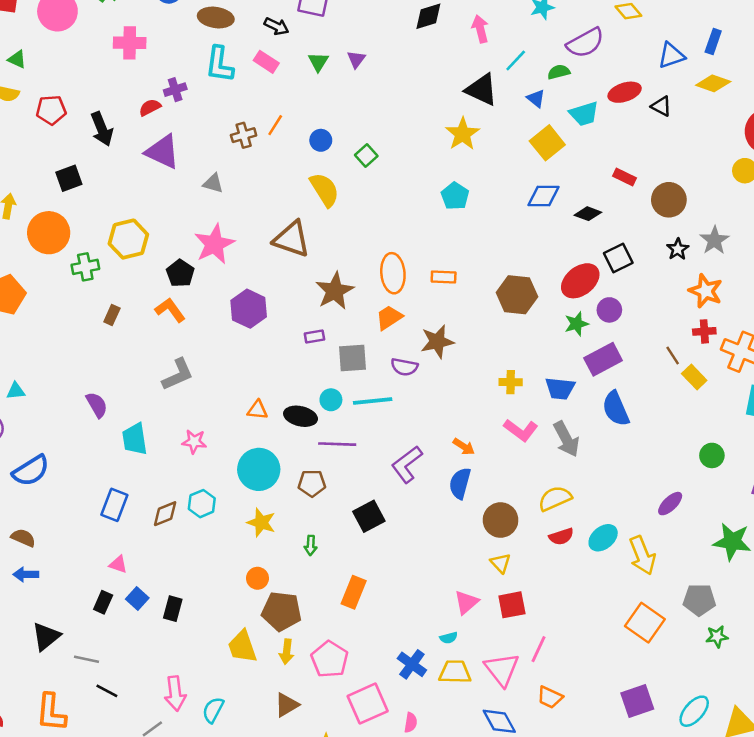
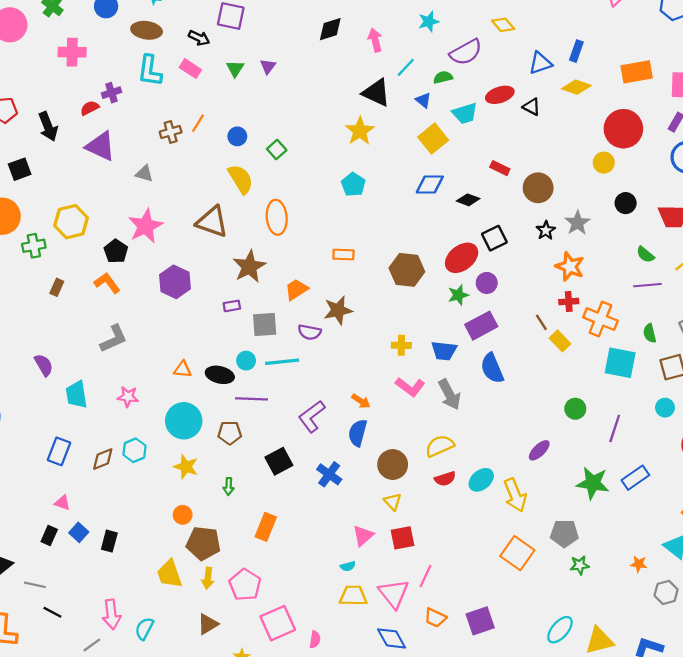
orange ellipse: (393, 273) -> (277, 217), moved
blue cross: (412, 664) -> (329, 474), moved
purple square: (637, 701) -> (480, 621), moved

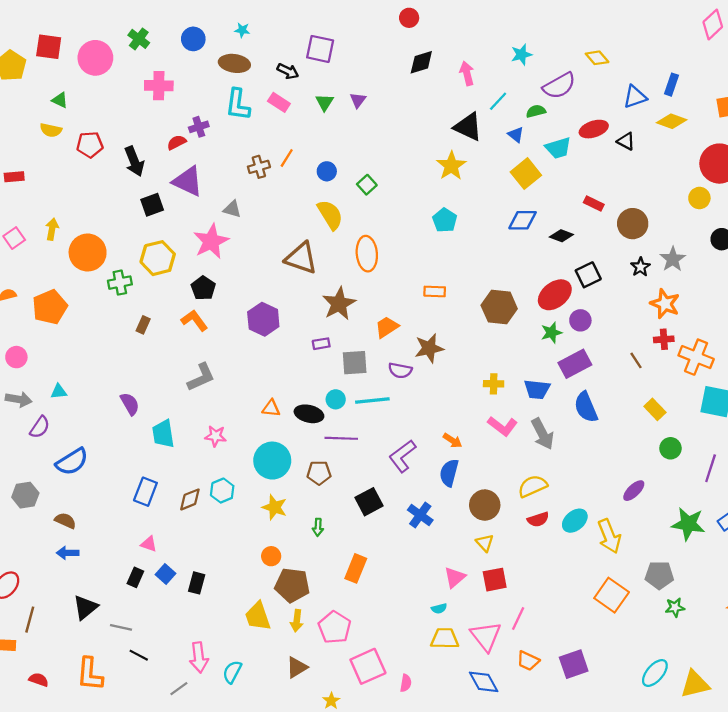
black square: (20, 169) -> (152, 205), moved
pink star: (145, 226) -> (211, 241), moved
yellow rectangle: (560, 341) -> (655, 409), moved

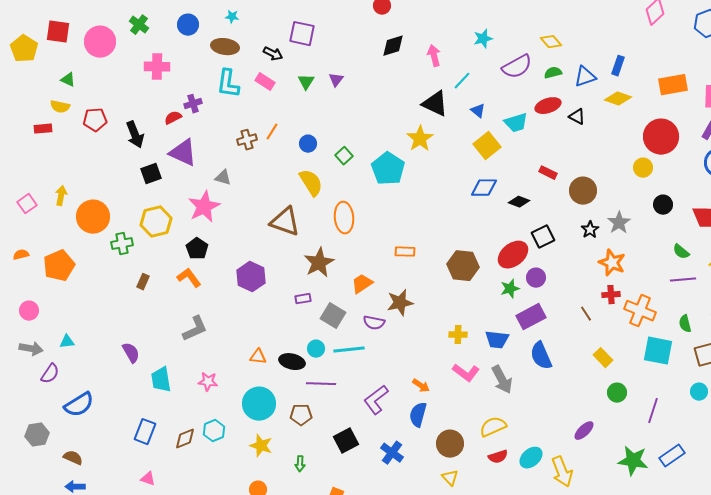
green semicircle: (536, 111) -> (553, 73), moved
red rectangle: (14, 177) -> (43, 129), moved
cyan pentagon: (445, 220) -> (388, 169), moved, size x1.5
gray square: (355, 363) -> (333, 316), turned 35

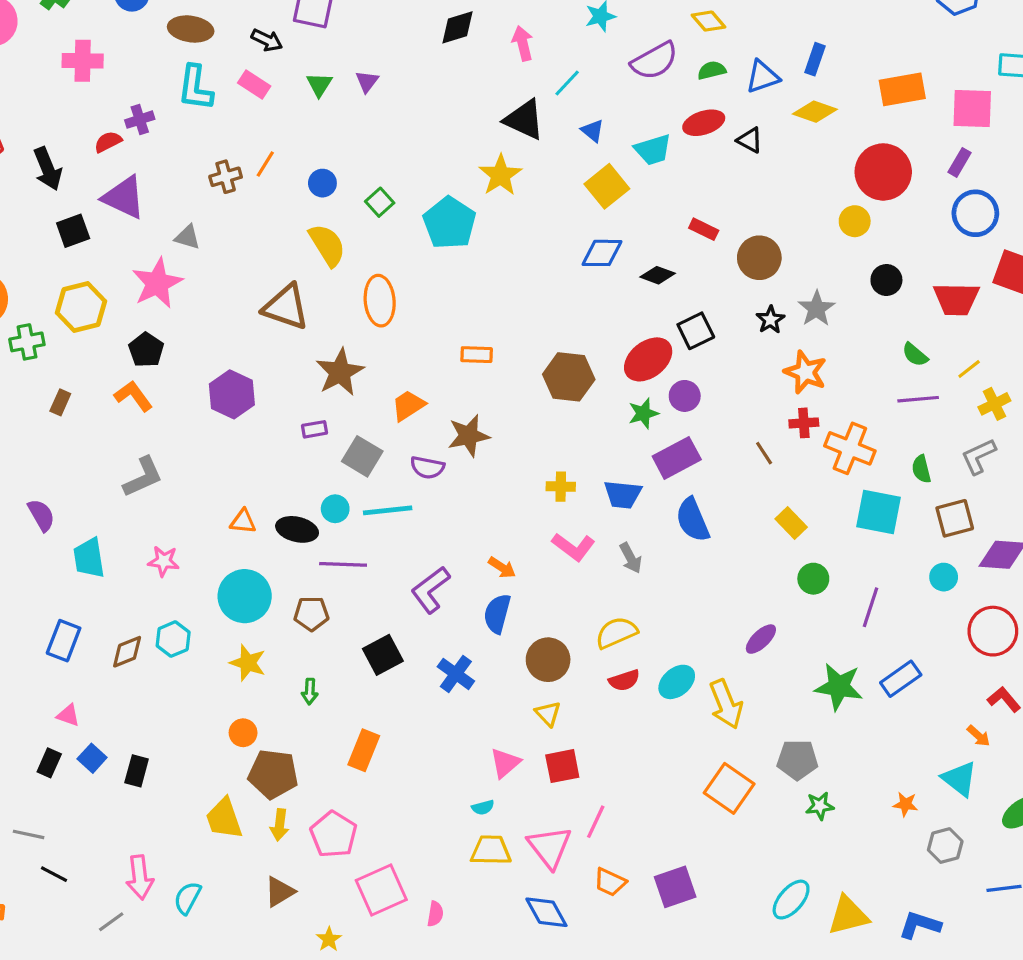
gray arrow: (502, 380) -> (631, 558), size x0.7

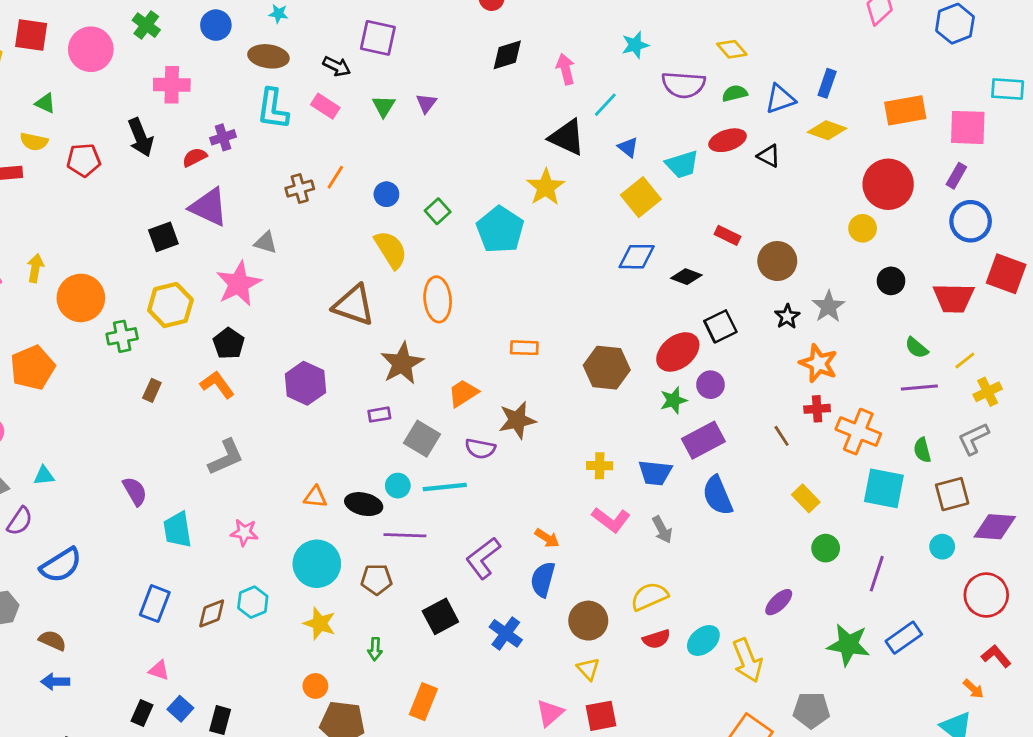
purple semicircle: (654, 61) -> (683, 85), turned 33
black arrow: (48, 169) -> (141, 137), moved

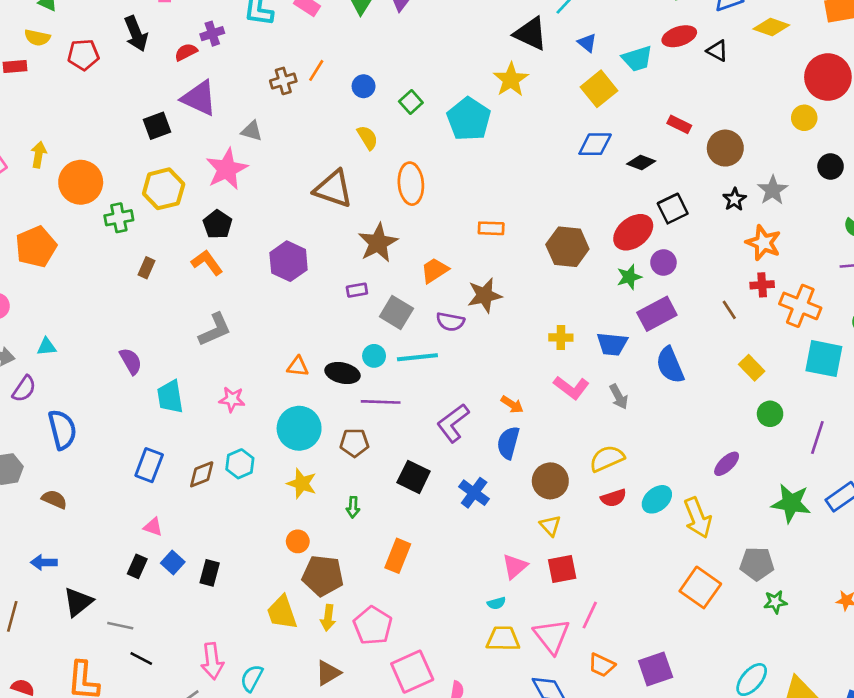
yellow semicircle: (391, 250) -> (367, 138), size x0.7
blue semicircle: (61, 565) -> (62, 430), turned -72
black square: (440, 616) -> (414, 477), turned -36
blue arrow: (55, 682) -> (44, 562), moved

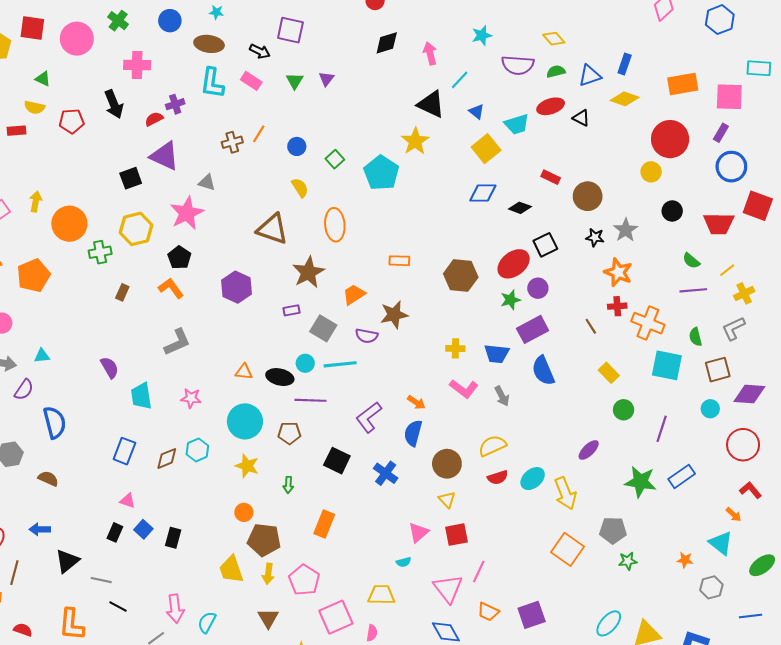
black star: (734, 199) -> (595, 237), turned -30
yellow trapezoid: (503, 639) -> (381, 595), moved
brown triangle: (328, 673) -> (268, 618), turned -30

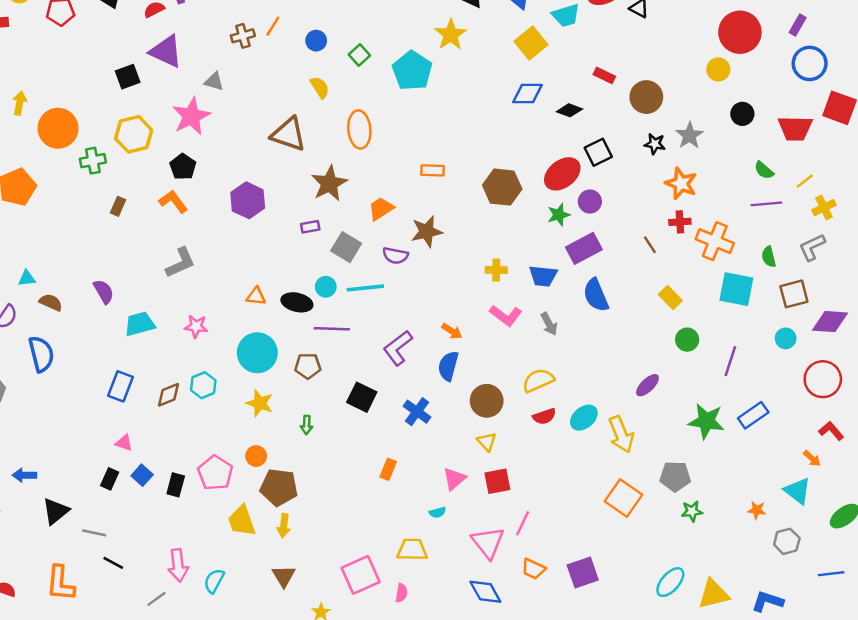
cyan trapezoid: (141, 396) -> (140, 324), turned 84
brown semicircle: (48, 479) -> (51, 302), moved
orange rectangle: (324, 524) -> (388, 469), moved, size x0.7
pink pentagon: (304, 580) -> (215, 473), moved

